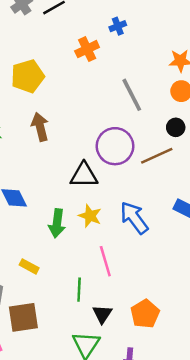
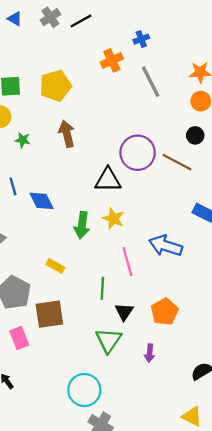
gray line: (132, 95) -> (151, 82), moved
brown line: (157, 156) -> (177, 162), turned 52
blue arrow: (134, 218) -> (166, 246), moved, turned -36

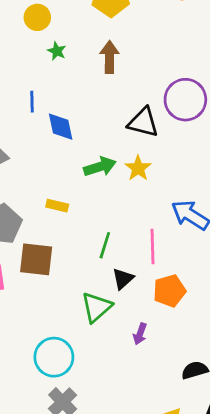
green arrow: (82, 225) -> (100, 167), turned -130
pink line: (127, 262) -> (153, 246), moved
yellow rectangle: (55, 266) -> (57, 206), turned -30

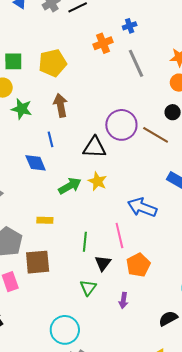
green star: (57, 51) -> (22, 109), size x1.5
blue line: (32, 102) -> (50, 139), moved
green triangle: (96, 307) -> (88, 288), size x0.7

